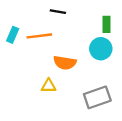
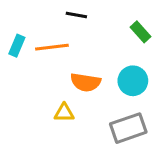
green rectangle: (107, 24) -> (141, 32), turned -42
cyan circle: (101, 49) -> (133, 81), moved

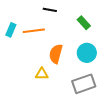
green rectangle: (141, 32) -> (84, 23), moved
orange semicircle: (86, 82) -> (56, 54), turned 96

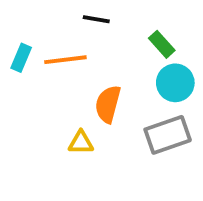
cyan circle: (87, 53) -> (175, 83), moved
gray rectangle: (84, 84) -> (168, 135), moved

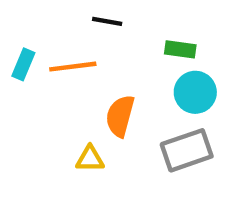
green rectangle: (162, 44) -> (180, 49), turned -40

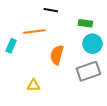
cyan rectangle: (23, 64) -> (11, 46), moved
yellow triangle: (90, 159) -> (33, 85), moved

